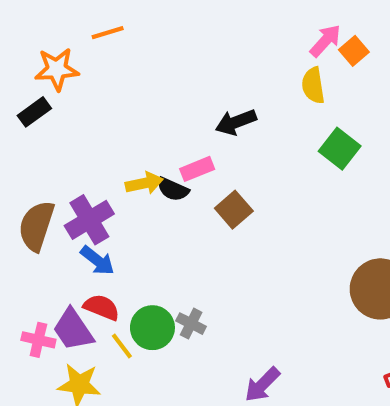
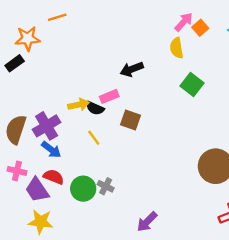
brown square: (234, 210) -> (130, 120), turned -30
pink cross: (38, 340) -> (17, 171), moved
yellow line: (122, 346) -> (94, 138), moved

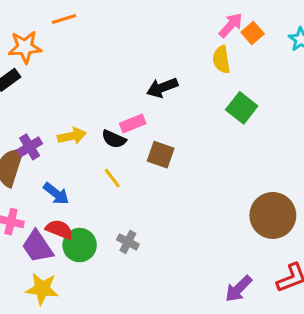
yellow arrow: (78, 105) -> (72, 136), moved
purple cross: (47, 126) -> (30, 147), moved, size x0.7
green circle: (83, 189) -> (80, 245), moved
purple arrow: (147, 222) -> (239, 289), moved

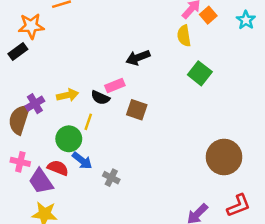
yellow line: (112, 178) -> (88, 122), moved, turned 56
blue arrow: (56, 194) -> (82, 161), moved
green circle: (80, 245) -> (69, 139), moved

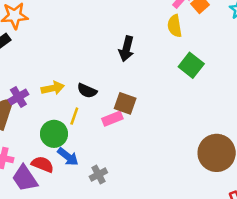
black arrow: (138, 58) -> (126, 49), turned -55
pink rectangle: (115, 85) -> (112, 119), moved
gray cross: (111, 178) -> (98, 174), turned 35

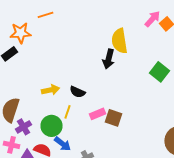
yellow semicircle: (175, 26) -> (120, 41), moved, size x1.4
purple cross: (18, 97) -> (24, 127), moved
brown square: (125, 103) -> (114, 118), moved

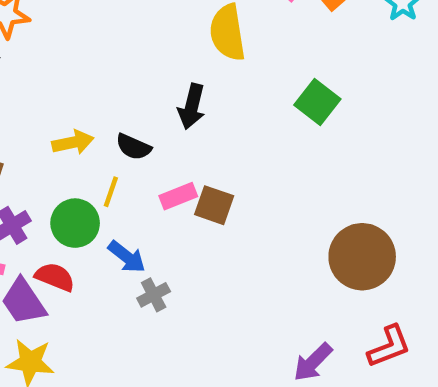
black arrow: (108, 59) -> (192, 106), moved
blue arrow: (62, 144) -> (127, 257), moved

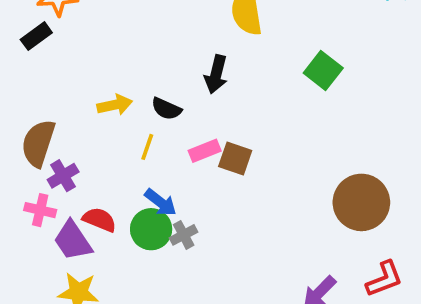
green circle: (75, 223) -> (151, 229), moved

